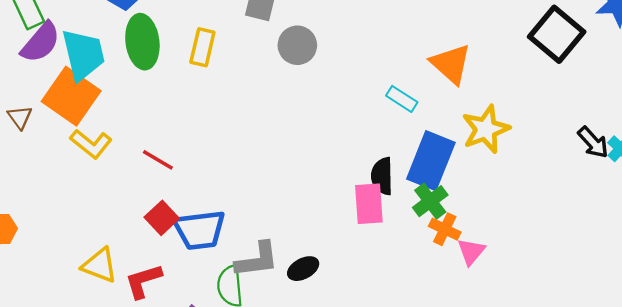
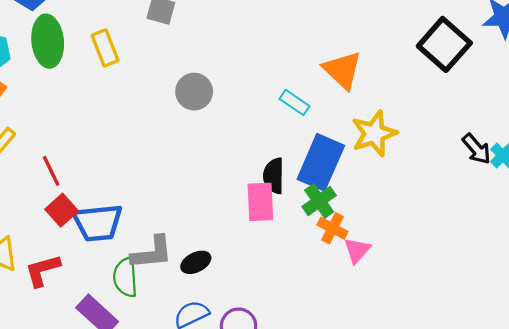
gray circle: (297, 45) -> (194, 92), moved
yellow rectangle: (202, 47) -> (105, 48), turned -36
red line: (158, 160) -> (51, 171), moved, turned 32

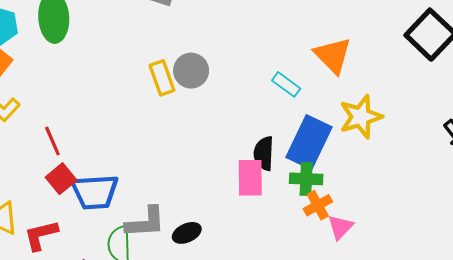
yellow rectangle: (105, 48) -> (162, 78), moved
green cross: (319, 201) -> (306, 179), turned 36
orange cross: (332, 228) -> (318, 205), turned 32

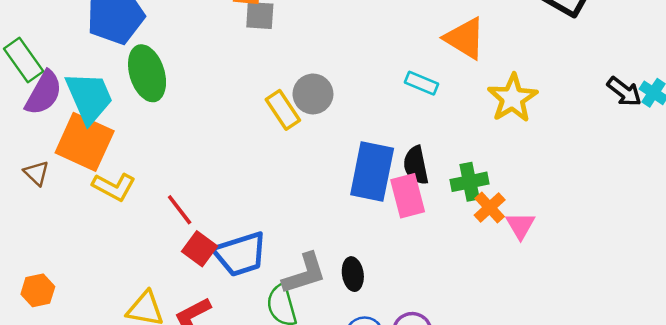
blue rectangle: (309, 142) -> (372, 171), moved
black ellipse: (187, 233) -> (353, 274), turned -60

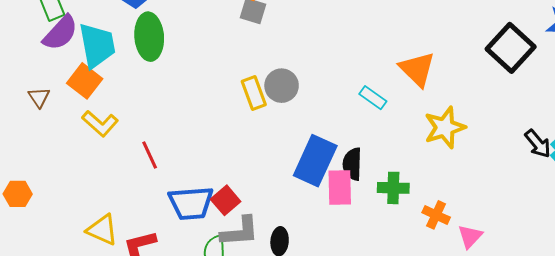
orange square: (85, 142) -> (85, 81), size x0.7
orange cross: (490, 208) -> (436, 215), moved, turned -36
pink triangle: (520, 225) -> (470, 236), moved
red square: (199, 249) -> (226, 200), moved

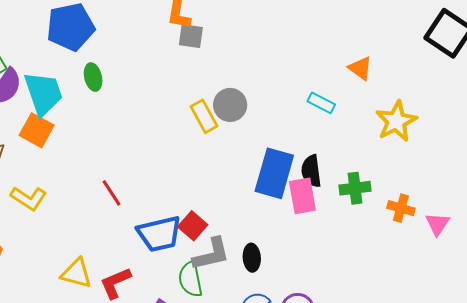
green ellipse: (149, 37) -> (93, 77), size x0.6
orange triangle: (417, 69) -> (360, 68), size x0.7
yellow L-shape: (100, 123) -> (29, 198), moved

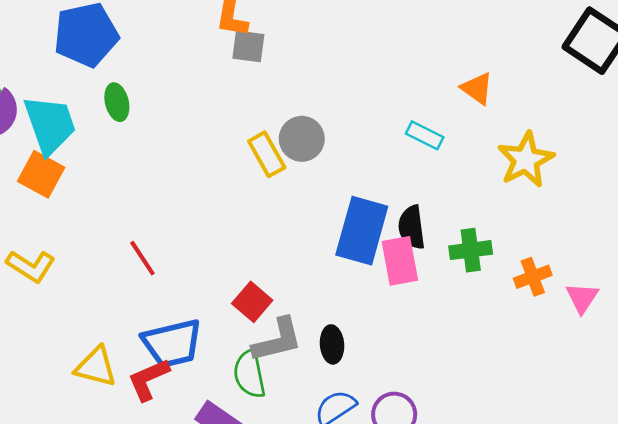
orange cross: (401, 208) -> (533, 277), turned -36
blue trapezoid: (159, 234) -> (172, 343), moved

